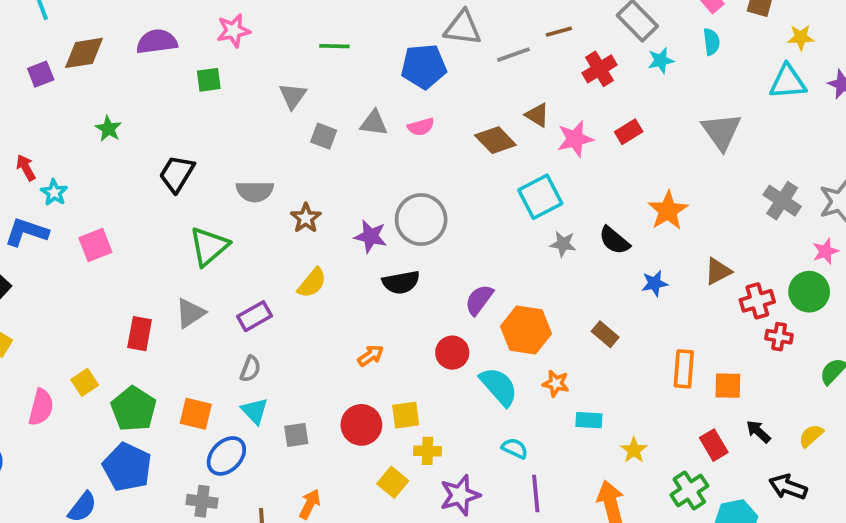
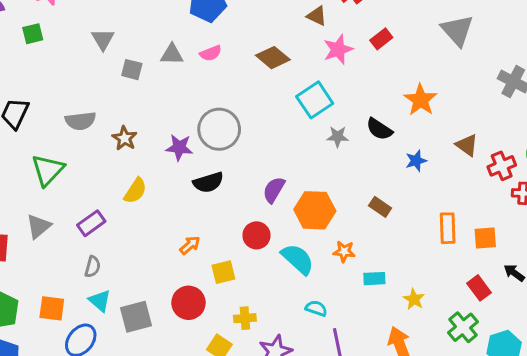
brown triangle: (537, 115) -> (317, 16), moved
brown triangle: (718, 271) -> (467, 145), turned -50
yellow square: (406, 415) -> (223, 272), moved
gray square: (296, 435) -> (136, 317), size x1.5

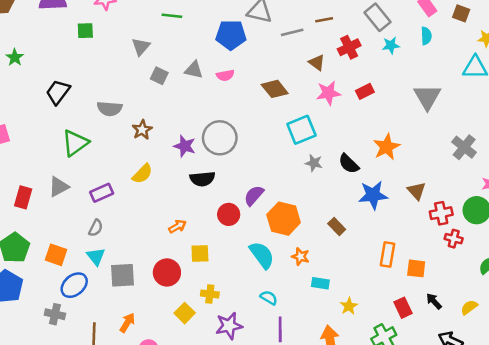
blue star: (416, 161) -> (373, 195), size x1.6
red circle: (256, 235) -> (229, 214), moved

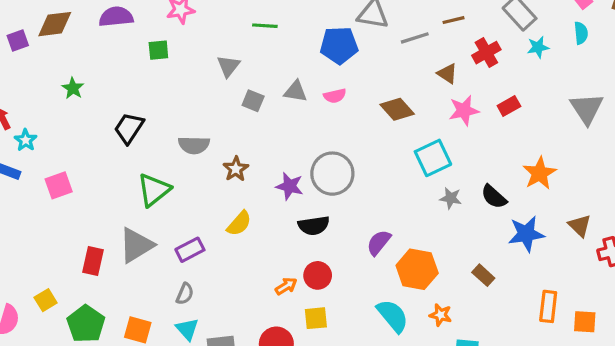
gray triangle: (59, 187) -> (136, 245), size x1.4
red circle: (229, 214) -> (318, 275), moved

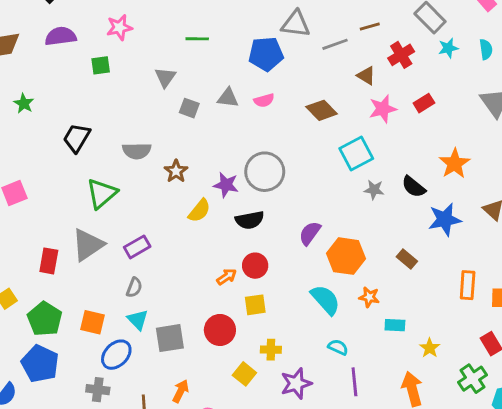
cyan semicircle: (581, 33) -> (486, 49), moved
yellow semicircle: (239, 223) -> (199, 211), moved

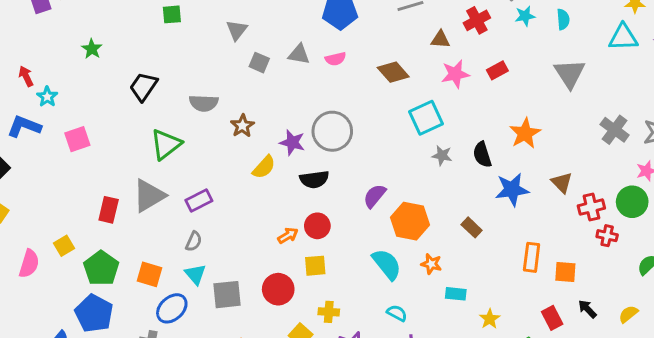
brown triangle: (366, 76) -> (440, 39), turned -30
black semicircle: (414, 187) -> (482, 155), turned 30

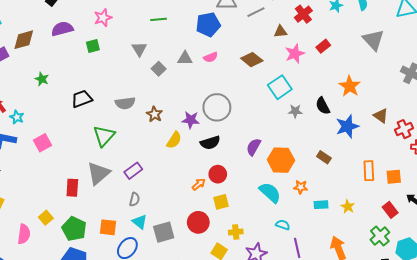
gray square: (259, 63) -> (159, 69), turned 32
black trapezoid: (143, 87) -> (82, 99), turned 45
yellow star: (490, 319) -> (348, 207), moved

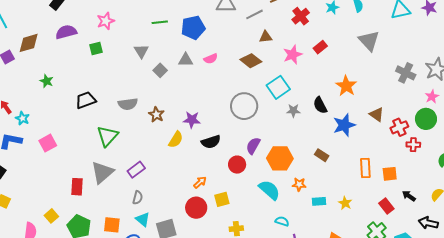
blue pentagon: (208, 24) -> (193, 28), moved
brown triangle: (280, 32) -> (266, 37), moved
gray circle: (217, 107) -> (244, 106), moved
red circle: (218, 174) -> (237, 165), moved
red circle: (198, 222) -> (196, 208), moved

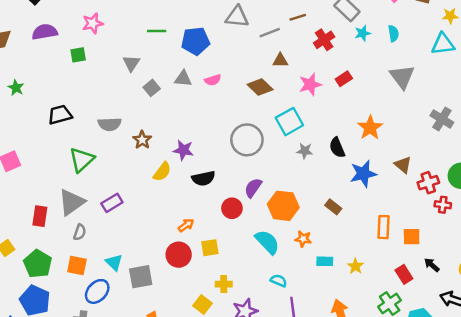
gray semicircle: (138, 198) -> (80, 232), moved

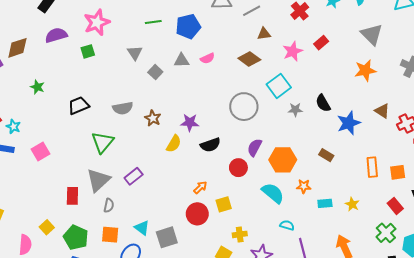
pink star: (93, 23) -> (97, 22), size x1.4
orange star: (370, 128) -> (365, 70), moved, turned 30

